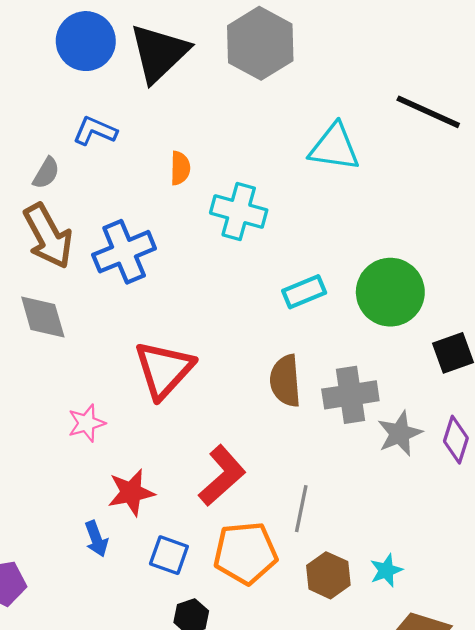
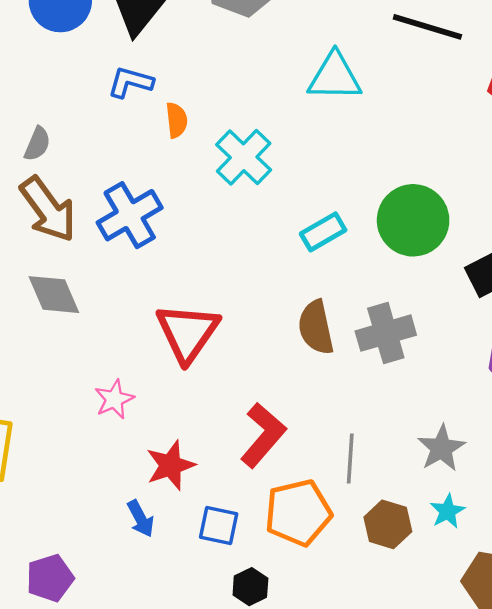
blue L-shape: (95, 131) -> (130, 82), moved
cyan cross: (239, 212) -> (244, 157), turned 36
gray star: (400, 434) -> (441, 448), moved

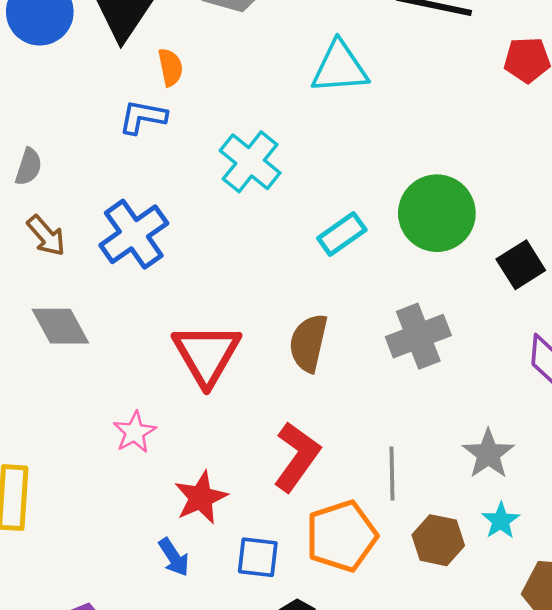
blue L-shape: (130, 82) -> (143, 117), moved
orange semicircle: (176, 120) -> (170, 67), moved
brown arrow: (48, 209) -> (46, 236), size x0.6
brown semicircle: (316, 327) -> (308, 343), moved, turned 30

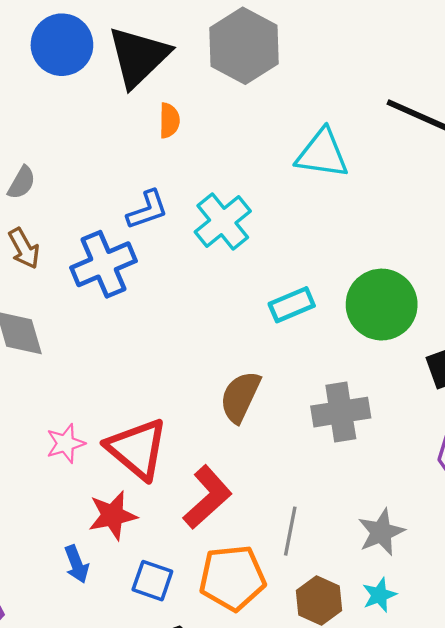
blue L-shape: (143, 117) -> (147, 210), moved, turned 138
red triangle: (207, 354) -> (137, 449), moved, turned -32

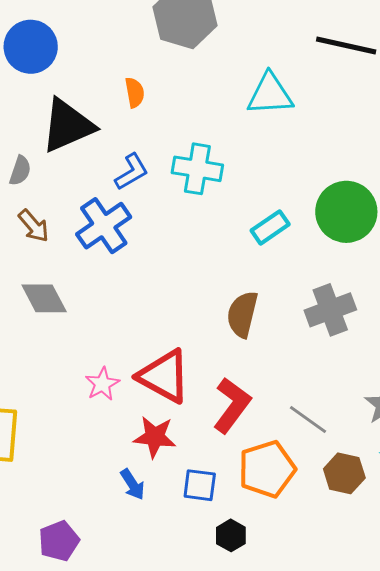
black triangle: (139, 57) -> (68, 126), moved, turned 32
cyan cross: (223, 221) -> (197, 169), turned -30
red star: (113, 515) -> (155, 437), turned 30
gray line: (290, 531) -> (308, 420), turned -54

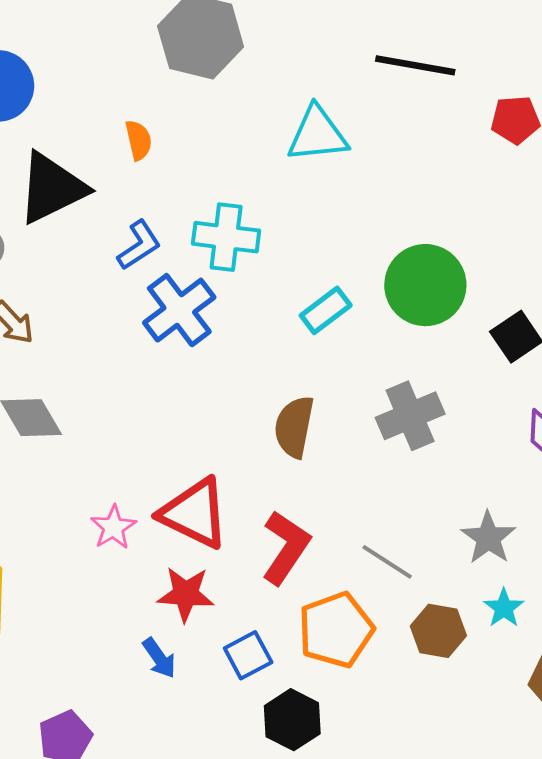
blue cross: (104, 226) -> (179, 310), moved
blue square: (200, 485) -> (248, 655), turned -33
black hexagon: (231, 535) -> (292, 720), size x1.4

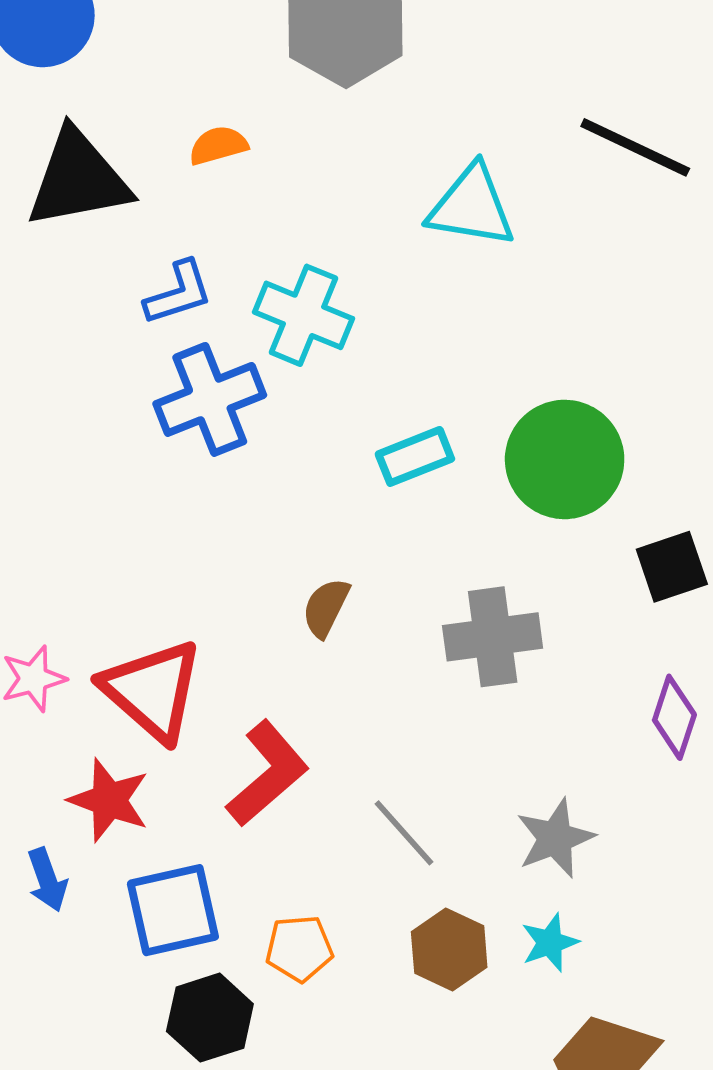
orange semicircle: (138, 140) -> (218, 145), turned -108
brown semicircle: (294, 427) -> (326, 608), size x0.7
orange pentagon: (336, 630) -> (299, 948), moved, size x0.6
blue square: (248, 655) -> (173, 910), size x1.4

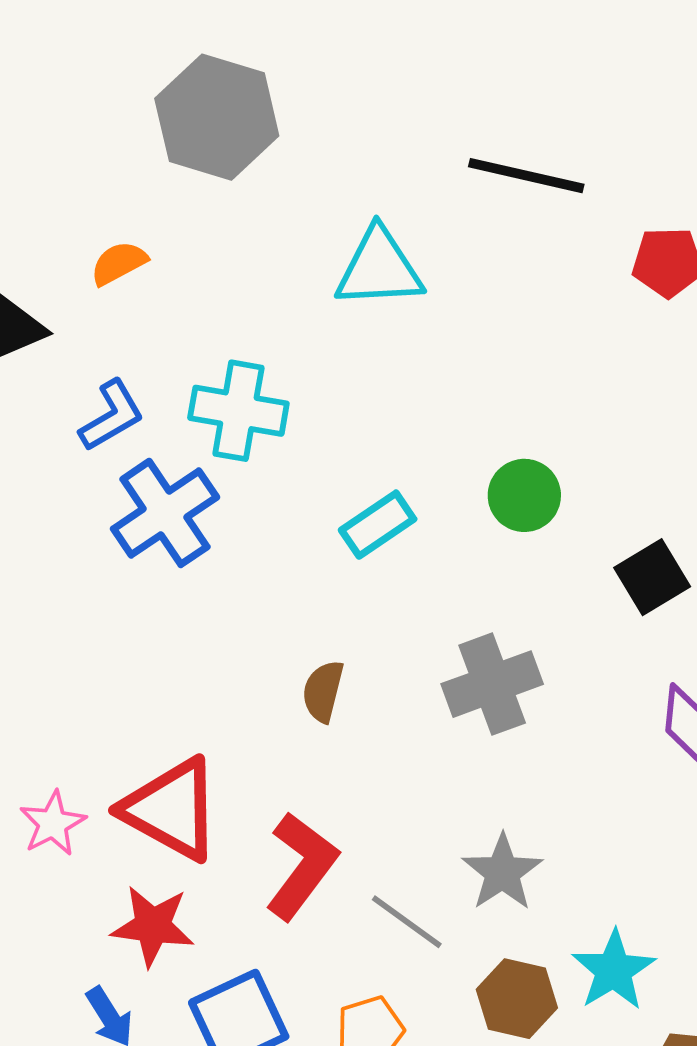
green circle: (565, 459) -> (524, 495), size x0.6
gray line: (404, 833) -> (407, 922), moved
gray star: (555, 838) -> (502, 872), moved
cyan star: (550, 943) -> (614, 970), size x1.4

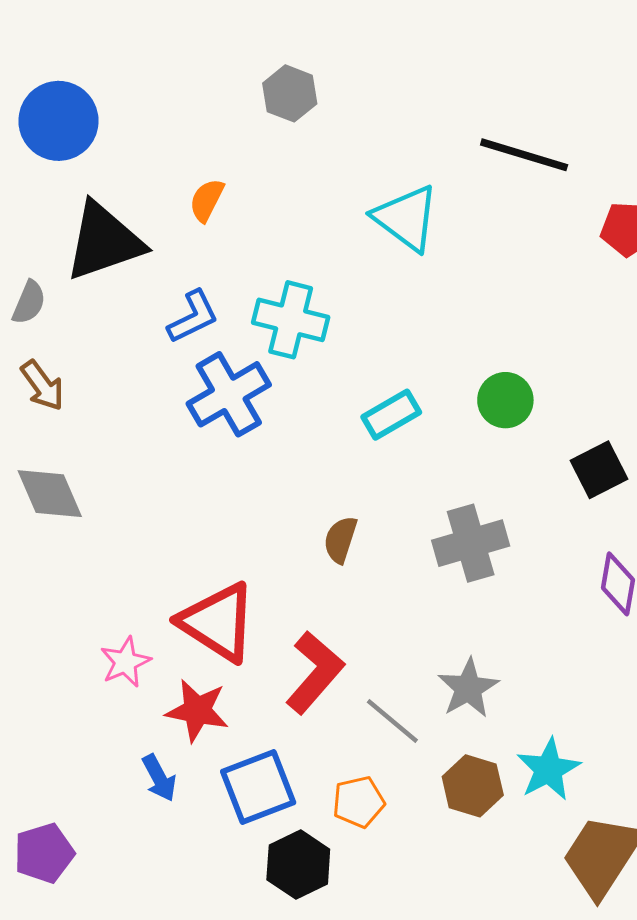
gray hexagon: (217, 117) -> (290, 93), size x0.6
orange semicircle: (119, 263) -> (207, 200), turned -39
cyan triangle: (379, 268) -> (406, 218), turned 36
pink star: (53, 823) -> (125, 662), moved

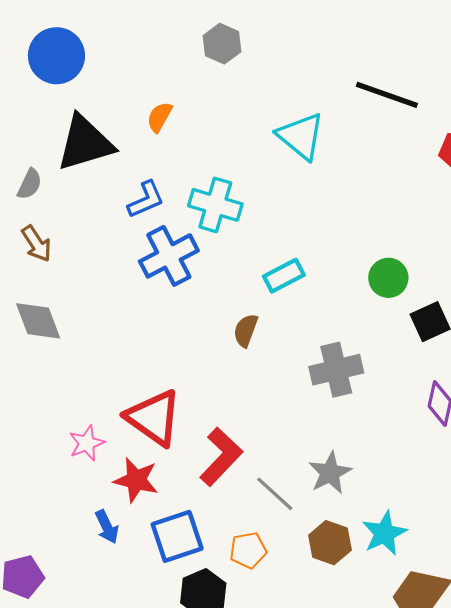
green circle: (505, 400) -> (388, 278), moved
brown semicircle: (340, 540) -> (246, 330), moved

